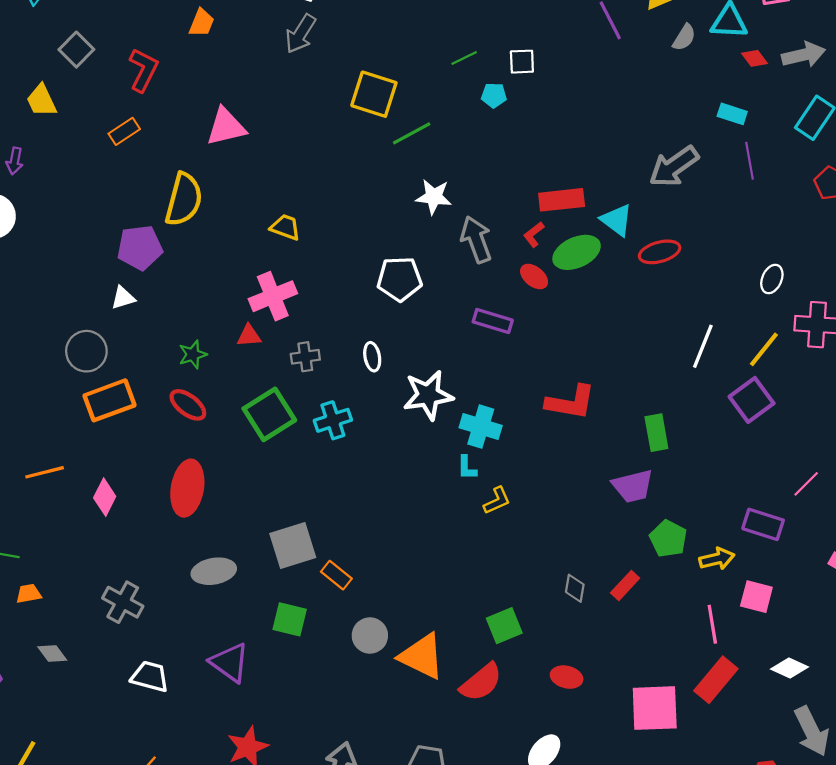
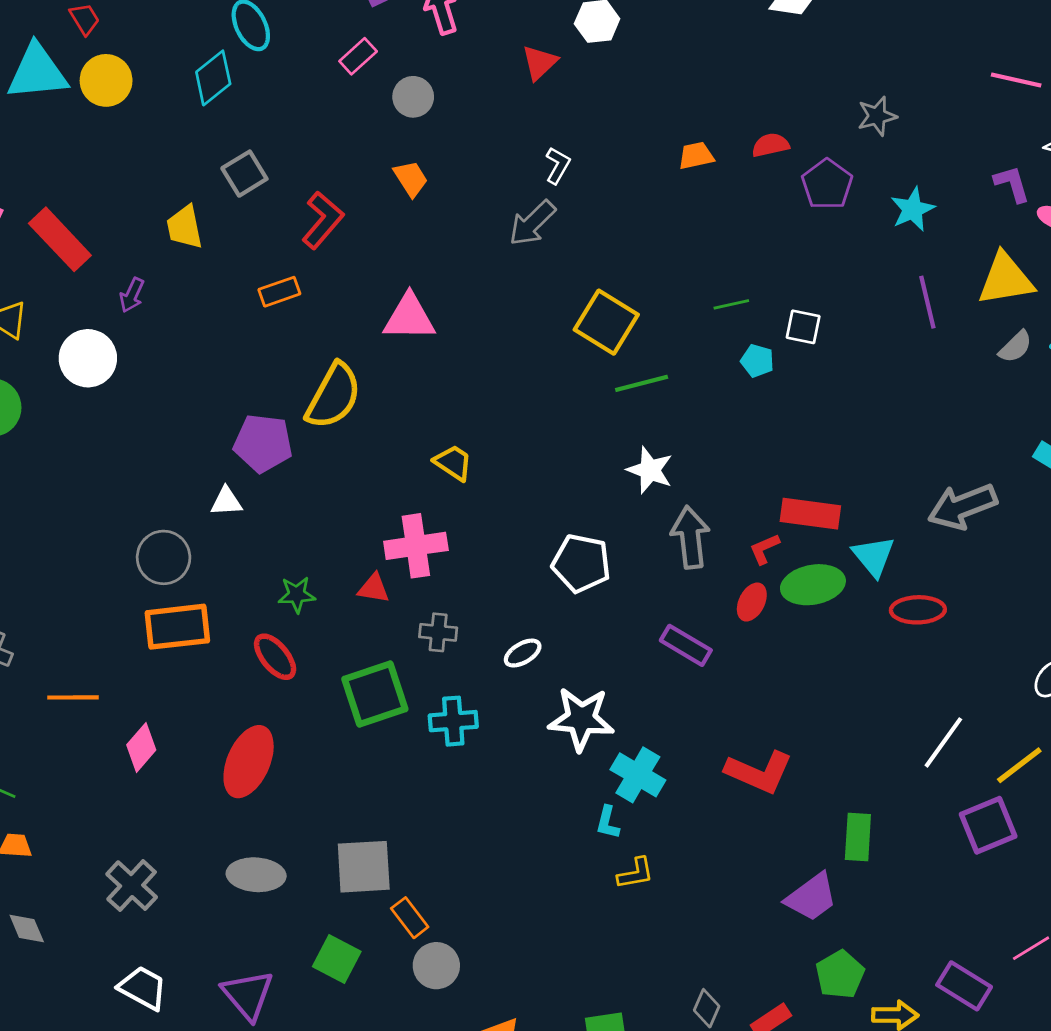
orange trapezoid: (202, 23) -> (411, 179), turned -68
red ellipse: (534, 277) -> (752, 602), turned 64
white ellipse: (372, 357) -> (523, 653), turned 56
purple trapezoid: (633, 486) -> (811, 897), turned -36
gray circle: (370, 636) -> (436, 966), moved

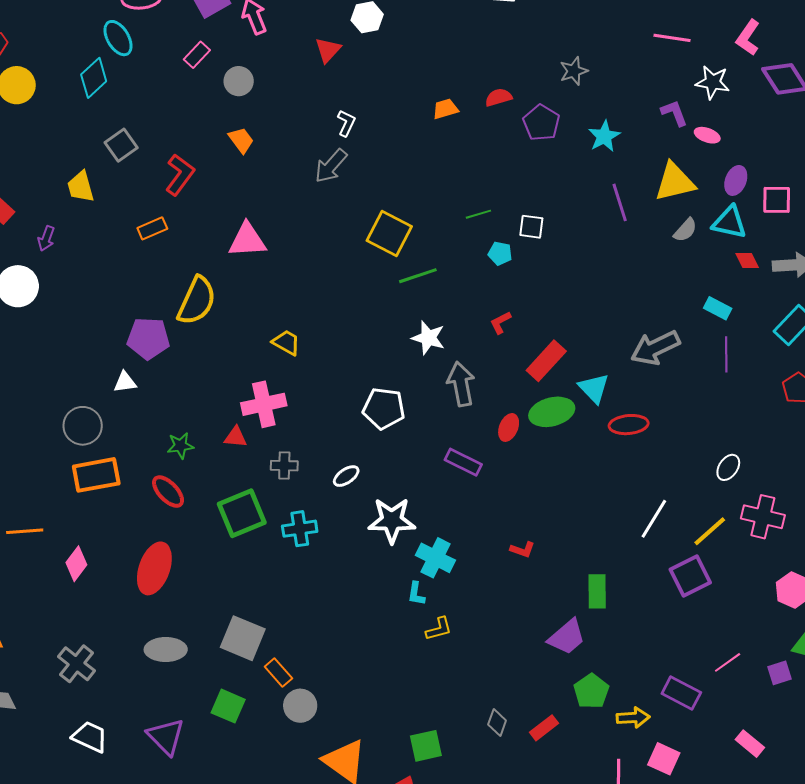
red rectangle: (810, 514) -> (546, 361), turned -51
red L-shape: (764, 549) -> (501, 322), moved
red L-shape: (759, 772) -> (523, 550), size x0.5
gray square: (364, 867) -> (243, 638), turned 30

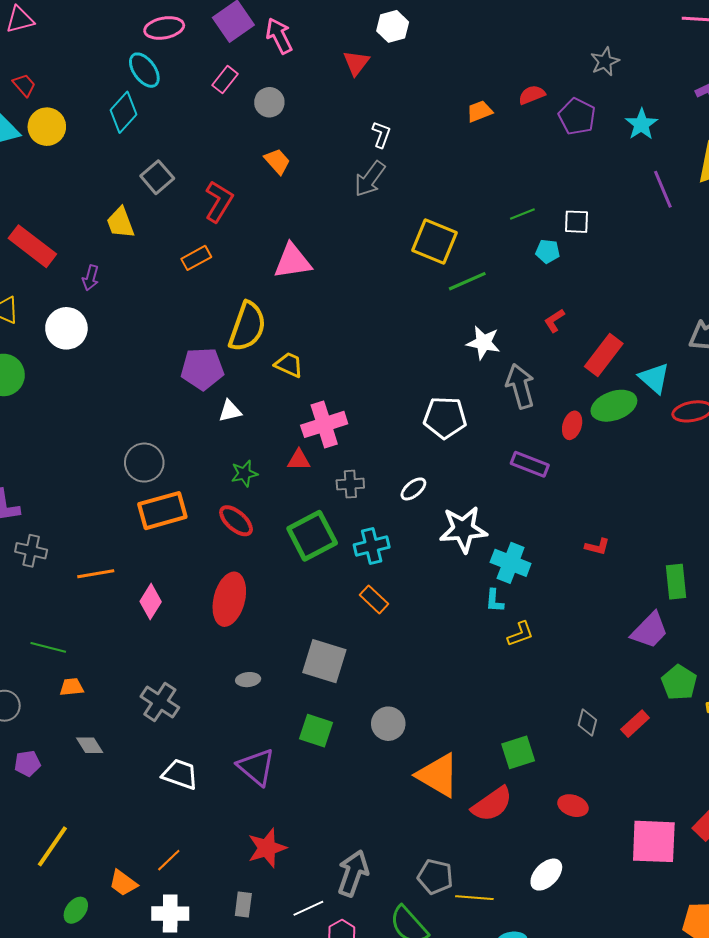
yellow trapezoid: (286, 343) -> (289, 365), moved
white triangle: (125, 382) -> (230, 411), moved
gray ellipse: (166, 650) -> (248, 680), size x0.6
orange rectangle: (278, 672) -> (374, 599), moved

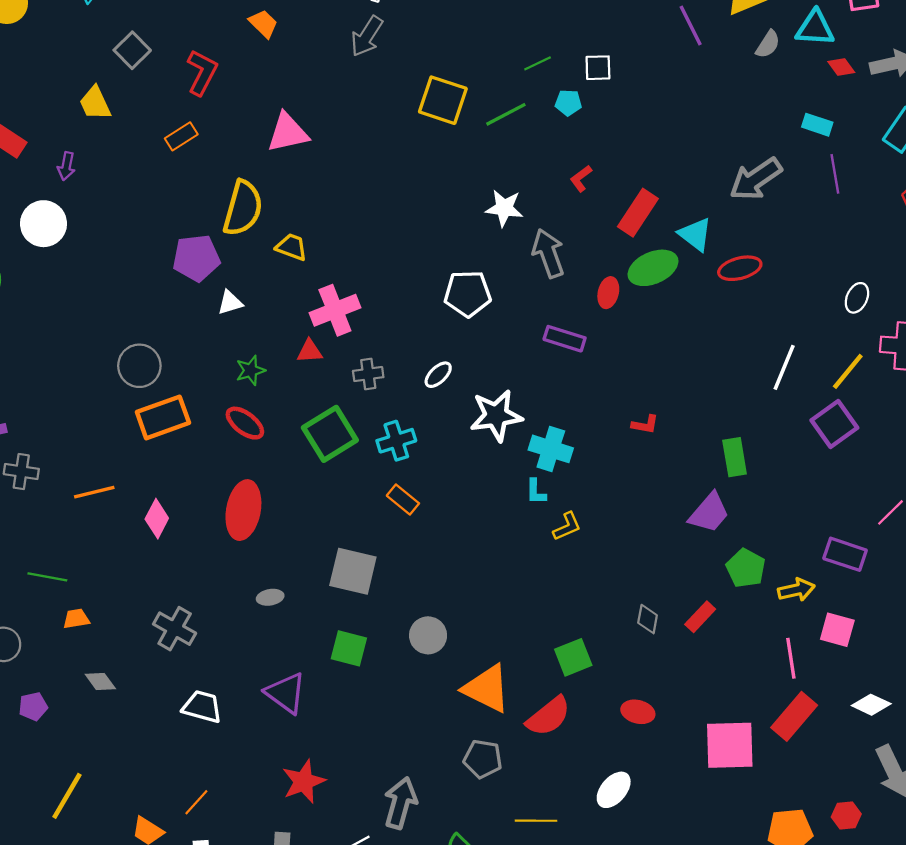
green line: (467, 281) -> (506, 114), moved
gray pentagon: (435, 877) -> (483, 759), moved

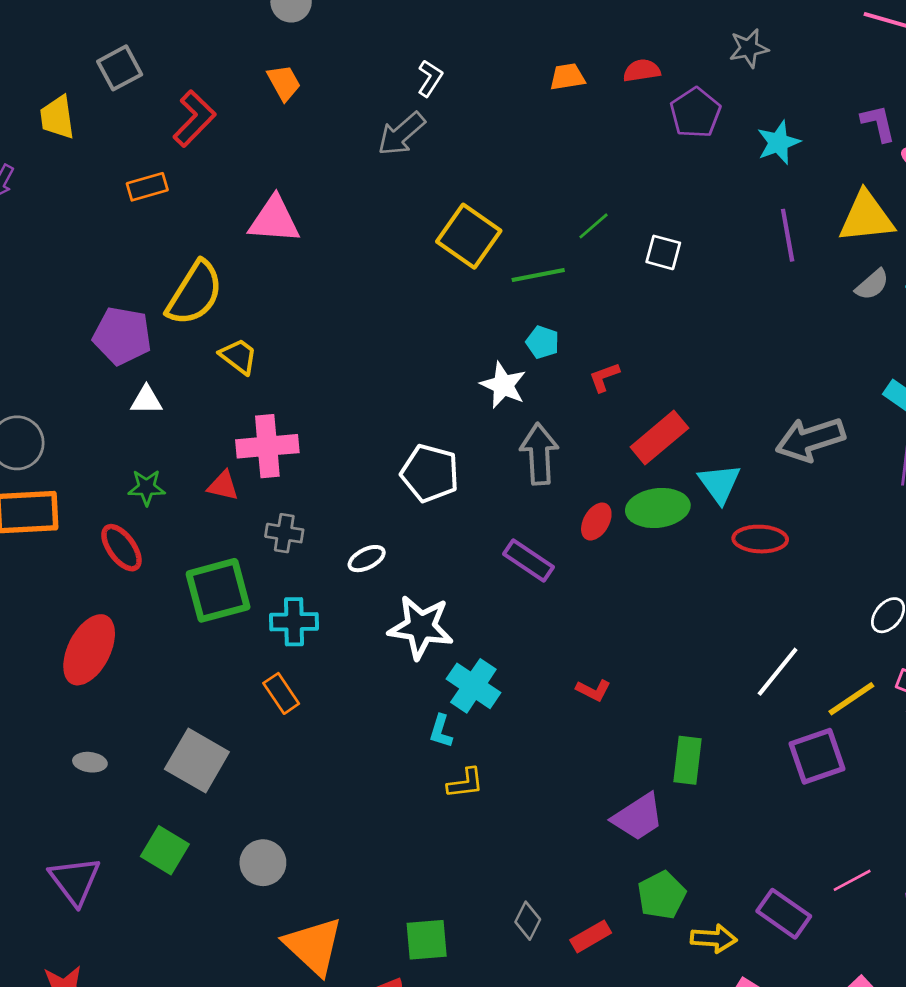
green line: (538, 63) -> (594, 226), turned -32
cyan pentagon: (568, 103) -> (543, 342), moved

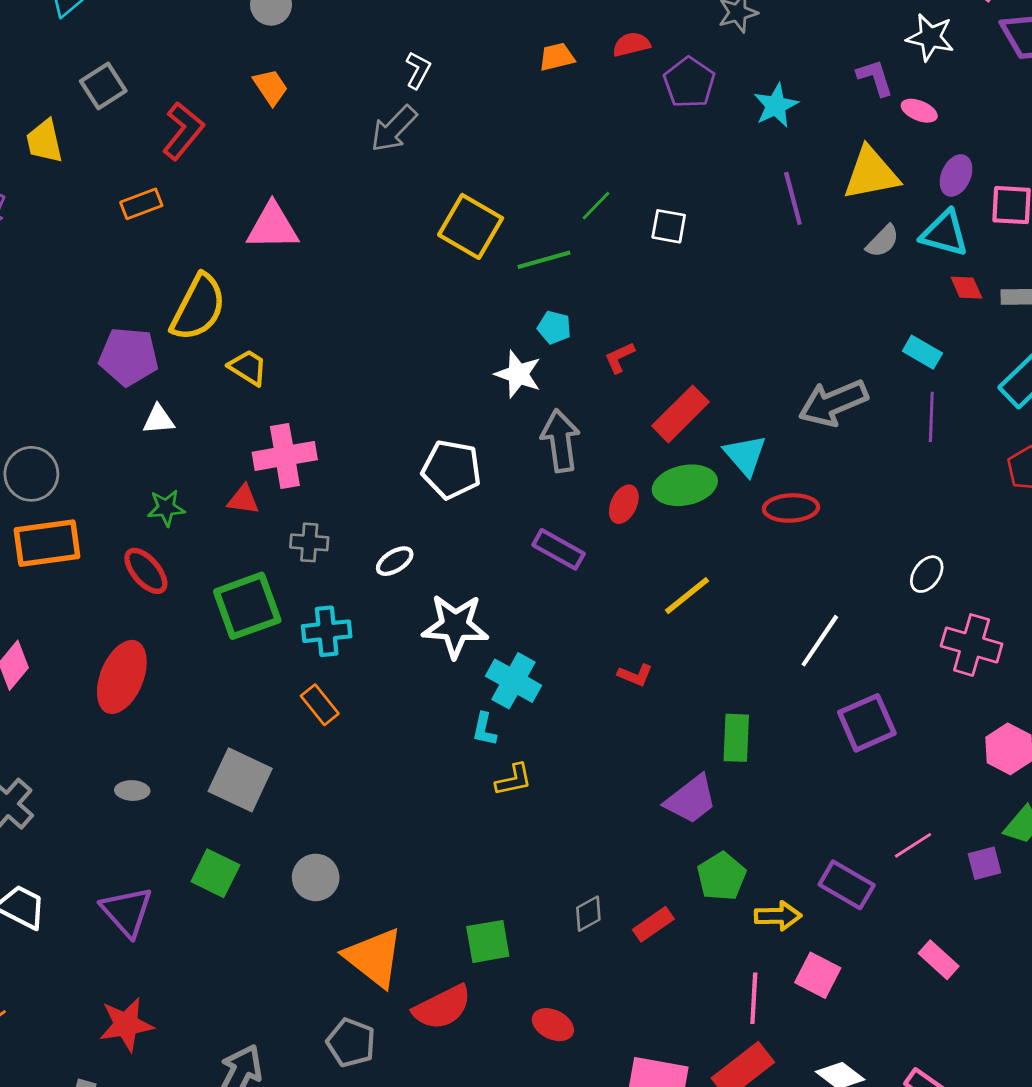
yellow line: (851, 699) -> (687, 596), moved
gray diamond: (528, 921) -> (588, 914), turned 39

